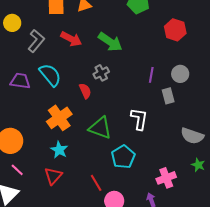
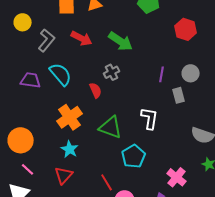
pink cross: (166, 178) -> (177, 177), turned -30

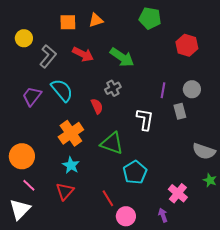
purple trapezoid: (31, 80) -> (32, 96), turned -60
white L-shape: (150, 118) -> (145, 119), moved

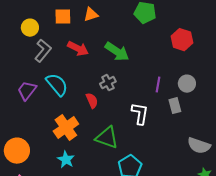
yellow circle: (24, 38) -> (30, 28), moved

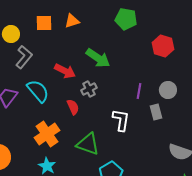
red arrow: (78, 49) -> (65, 71), moved

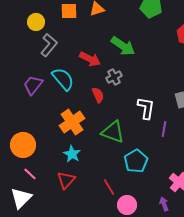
purple line: (139, 91) -> (164, 129), moved

